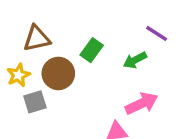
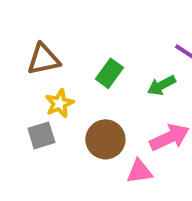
brown circle: (58, 73) -> (105, 139), moved
yellow star: (18, 75) -> (59, 103), moved

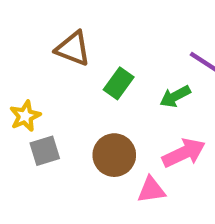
brown triangle: (43, 59) -> (73, 49), moved, turned 33
yellow star: (59, 103) -> (25, 116), moved

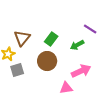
brown triangle: (73, 49) -> (22, 38), moved, turned 48
brown circle: (114, 155) -> (47, 61), moved

